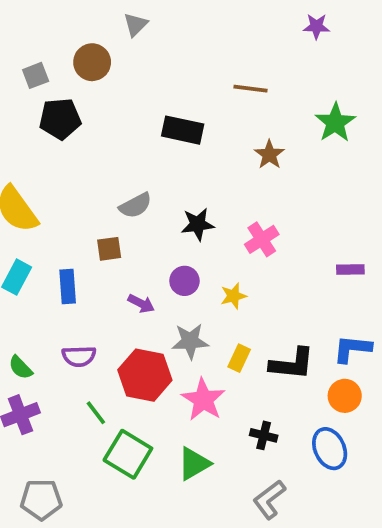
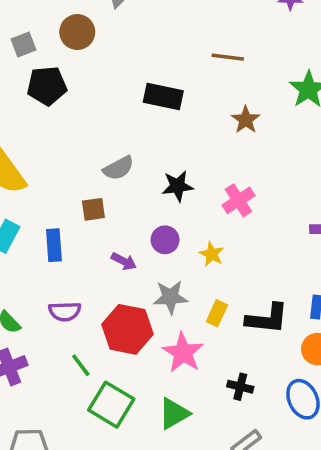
yellow star: (233, 296) -> (212, 254), turned -30

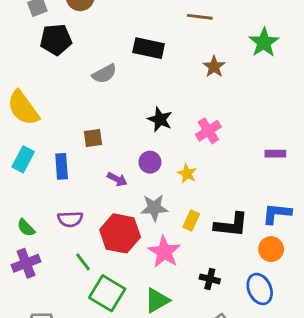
gray semicircle: (118, 168) -> (104, 74), moved
black star: (178, 186) -> (160, 119), turned 30

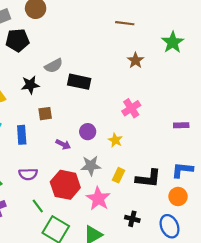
black rectangle: (149, 48) -> (79, 82), moved
black star: (160, 119) -> (30, 85), moved, turned -30

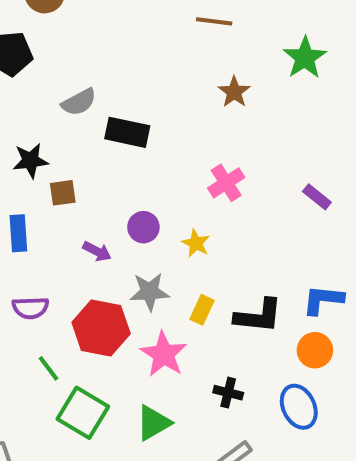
black star: (30, 85) -> (30, 161), moved
purple rectangle: (181, 125) -> (317, 197), moved, turned 40

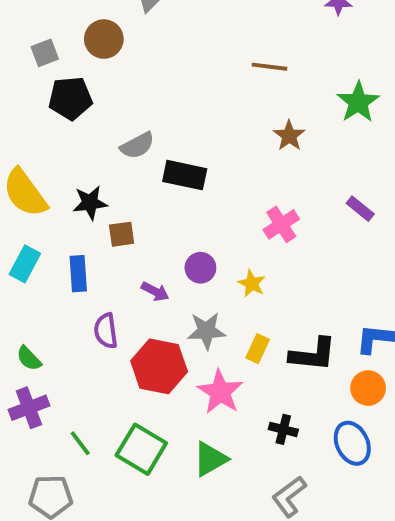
purple rectangle: (317, 197) -> (360, 209), moved
purple semicircle: (30, 308) -> (106, 331), moved, turned 84
green line: (49, 368) -> (80, 443), moved

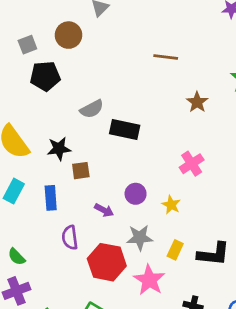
brown line: (269, 67) -> (166, 57), moved

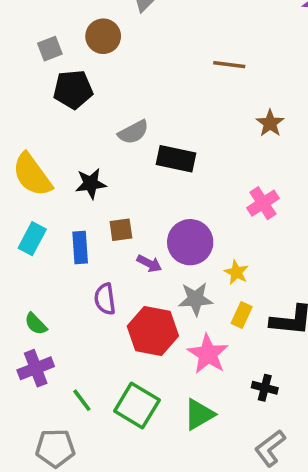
brown square: (81, 171) -> (121, 230), moved
purple circle: (136, 194) -> (190, 242), size x1.6
yellow star: (171, 205) -> (236, 272), moved

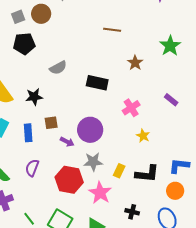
gray square: (50, 49) -> (18, 17), moved
black rectangle: (176, 159) -> (97, 83), moved
yellow star: (236, 272) -> (143, 136), moved
purple semicircle: (105, 299) -> (32, 168), moved, turned 30

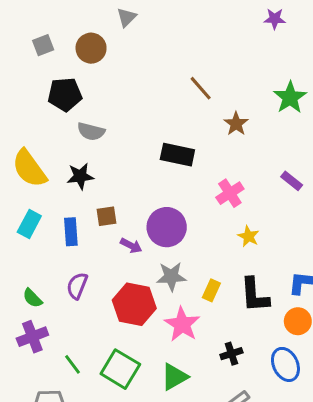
gray square: (18, 17) -> (43, 45), moved
brown line: (112, 30) -> (201, 88), moved, turned 42
gray semicircle: (58, 68) -> (91, 131), moved, turned 42
black L-shape: (147, 174) -> (255, 295), turned 80
black cross: (132, 212) -> (231, 354), turned -32

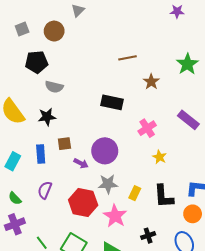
brown line: (201, 88) -> (127, 58), turned -60
purple rectangle: (292, 181) -> (188, 120), size x1.5
cyan rectangle: (29, 224) -> (13, 161), moved

